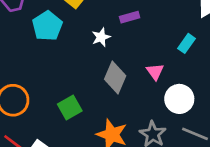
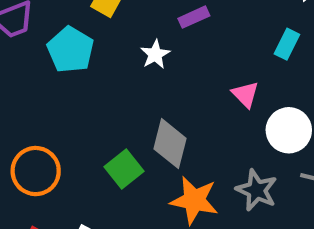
gray diamond: (115, 78) -> (170, 144), moved

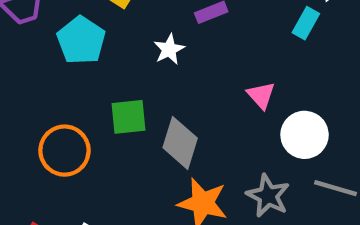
cyan rectangle: (287, 44) -> (306, 23), moved
green square: (124, 169) -> (129, 117), moved, turned 30
orange circle: (36, 171) -> (64, 151), moved

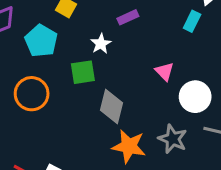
green square: (129, 117) -> (83, 72), moved
orange circle: (64, 151) -> (32, 94), moved

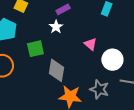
white star: (101, 44) -> (56, 27), moved

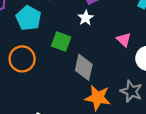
green square: (35, 49) -> (61, 42), turned 30

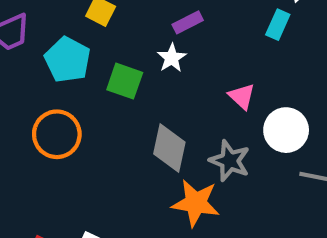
green square: (61, 42) -> (125, 81), moved
gray star: (131, 91) -> (230, 161), moved

